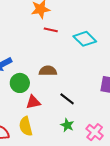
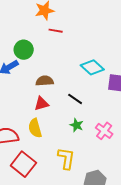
cyan diamond: (85, 39) -> (92, 67), moved
brown semicircle: (48, 71) -> (45, 81), moved
green circle: (20, 83) -> (24, 50), moved

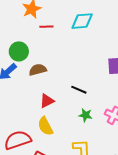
cyan diamond: (92, 67) -> (82, 21), moved, turned -35
brown semicircle: (45, 81) -> (38, 70), moved

